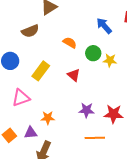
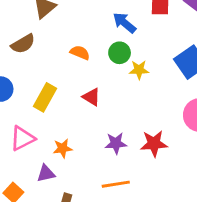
green circle: (93, 53) -> (120, 53), moved
orange star: (48, 118) -> (63, 148), moved
purple triangle: (31, 133) -> (46, 173), moved
orange line: (95, 138) -> (116, 184), moved

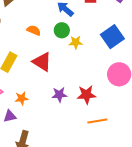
red triangle: (91, 97) -> (42, 62), size x1.5
orange line: (116, 184) -> (97, 121), moved

